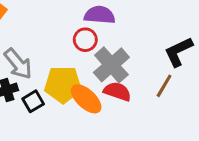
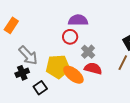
gray cross: (111, 65) -> (88, 52), size x0.6
black square: (33, 101) -> (40, 88), moved

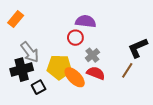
black cross: (22, 73) -> (22, 70), size x1.5

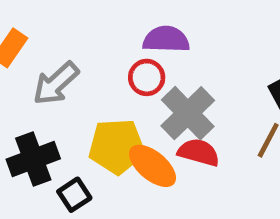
gray arrow: (30, 52) -> (56, 83), moved, turned 90
gray cross: (92, 55) -> (188, 113), size x1.6

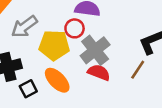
yellow pentagon: (117, 146) -> (54, 45), moved
orange ellipse: (153, 166) -> (57, 80), moved

